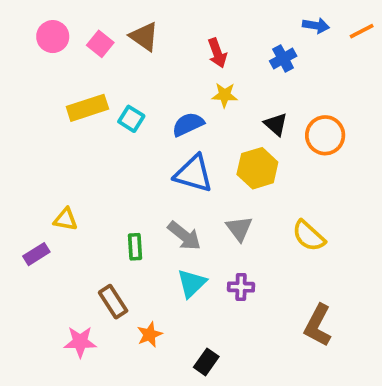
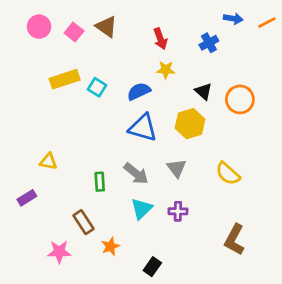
purple rectangle: (36, 254) -> (27, 198), moved

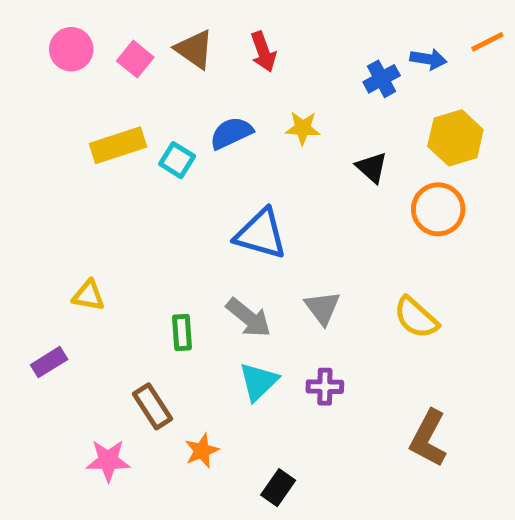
blue arrow: (233, 19) -> (428, 59), moved
red arrow: (160, 39) -> (263, 52), moved
blue semicircle: (139, 91) -> (231, 133), moved
orange circle: (240, 99) -> (438, 209), moved
yellow hexagon: (190, 124) -> (455, 138), moved

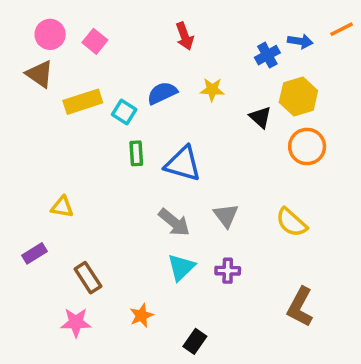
brown triangle: (194, 49) -> (40, 74), moved
yellow hexagon: (455, 138) -> (298, 96), moved
green rectangle: (182, 332) -> (136, 153), moved
brown rectangle: (152, 406) -> (88, 278), moved

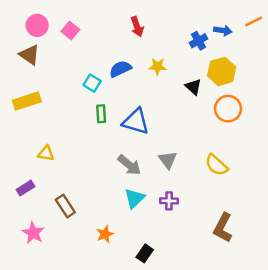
yellow rectangle: (83, 102) -> (27, 101), moved
pink star: (76, 322) -> (33, 233), moved, turned 30

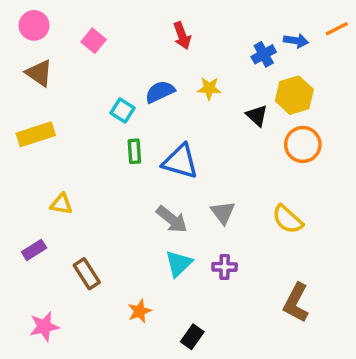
pink circle: (37, 25) -> (34, 25), moved
pink star: (33, 233) -> (44, 327), moved, turned 30

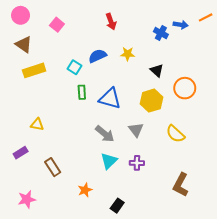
blue cross: (264, 54) -> (161, 33), turned -32
yellow hexagon: (294, 95) -> (151, 101), moved
yellow rectangle: (36, 134) -> (34, 70), moved

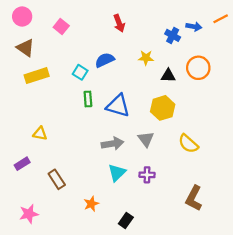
yellow star: (128, 54) -> (146, 58), moved
black triangle: (157, 70) -> (168, 76), turned -40
orange circle: (185, 88) -> (198, 68), moved
gray arrow: (105, 134) -> (112, 144), turned -48

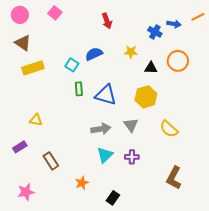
pink square: (61, 27) -> (55, 13), moved

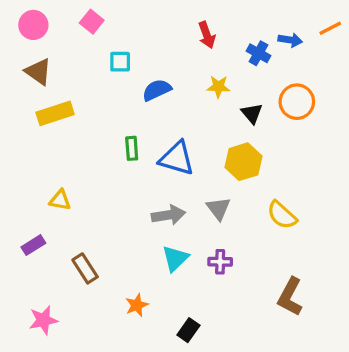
red arrow: (107, 21) -> (207, 35), moved
cyan square: (72, 65) -> (120, 62), moved, turned -32
black triangle: (151, 68) -> (252, 113), turned 48

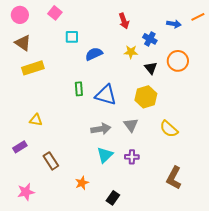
blue cross: (258, 53) -> (150, 39), moved

